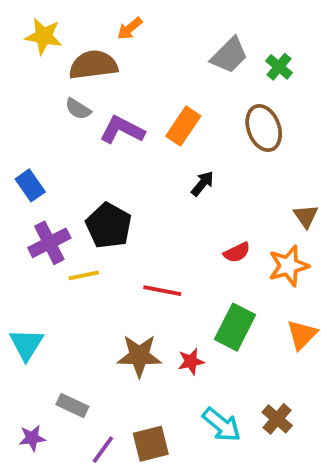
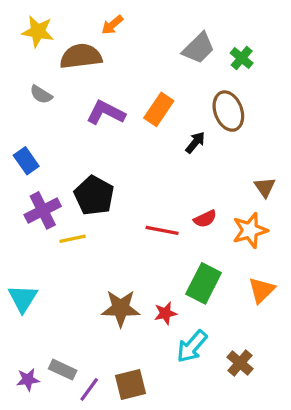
gray semicircle: (78, 109) -> (41, 94), moved
black arrow: (202, 184) -> (195, 143), moved
red line: (162, 291) -> (162, 230), moved
gray rectangle: (72, 405) -> (63, 370), moved
cyan arrow: (222, 425) -> (192, 346), moved, turned 92

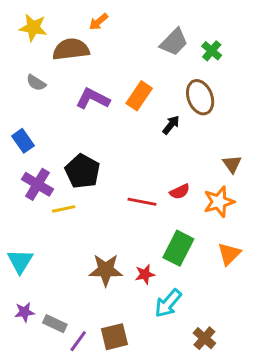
purple cross: (43, 210) -> (38, 184), turned -32
brown cross: (240, 363) -> (204, 338), moved
purple star: (28, 380) -> (24, 312), moved

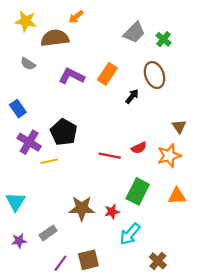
orange triangle: (229, 254) -> (177, 196), turned 42
gray rectangle: (55, 324) -> (48, 233), moved, turned -60

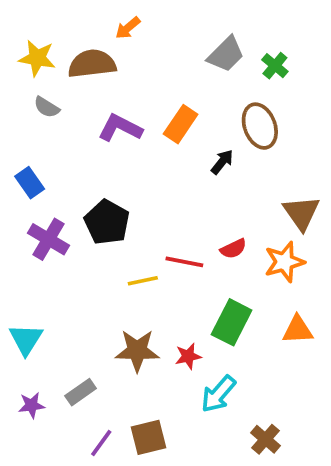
yellow star: (26, 21) -> (37, 58), moved
brown triangle: (179, 127) -> (301, 213), size x1.5
yellow line: (49, 161) -> (143, 281), moved

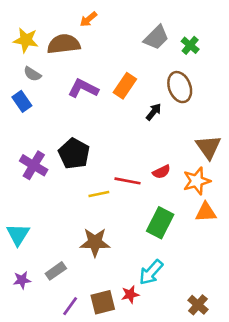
blue rectangle: (30, 183) -> (22, 101), moved
orange triangle: (298, 330) -> (206, 212), moved
red star: (188, 356) -> (130, 294), moved
brown cross: (266, 439) -> (198, 305), moved

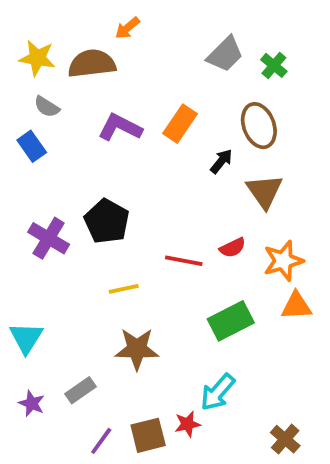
brown triangle: (208, 147) -> (265, 191), moved
yellow line: (99, 194) -> (124, 289), moved
green rectangle: (160, 223) -> (231, 321), turned 36
purple star: (22, 280) -> (32, 403), turned 30

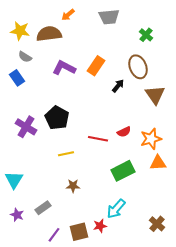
gray trapezoid: (225, 54) -> (109, 17), moved, turned 40
brown triangle: (265, 191) -> (155, 95), moved
brown star: (137, 349) -> (73, 186), size x0.6
brown cross: (285, 439) -> (157, 224), moved

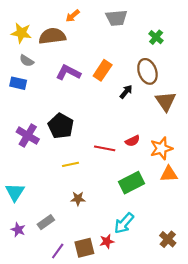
blue rectangle: (17, 78) -> (18, 83), turned -42

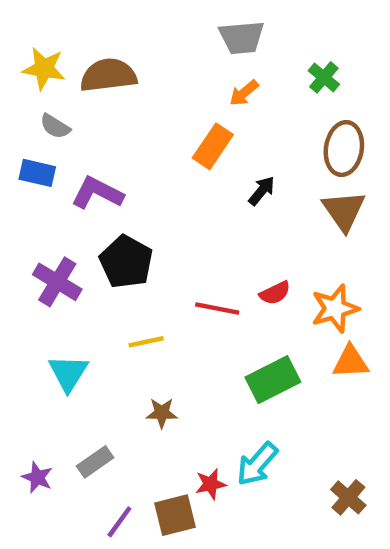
orange arrow: (73, 16) -> (244, 93), moved
brown ellipse: (147, 71) -> (344, 149), moved, turned 30
purple L-shape: (68, 72) -> (97, 193), moved
cyan triangle: (15, 192) -> (68, 373), moved
red star: (107, 241) -> (211, 484), moved

